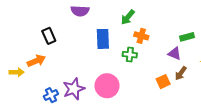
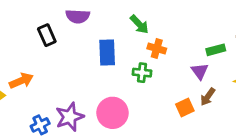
green arrow: (128, 17) -> (139, 24), turned -84
black rectangle: (49, 36) -> (47, 35), moved
purple triangle: (175, 54) -> (200, 71), turned 32

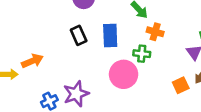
black rectangle: (47, 35) -> (79, 35), moved
pink circle: (113, 113) -> (124, 74), moved

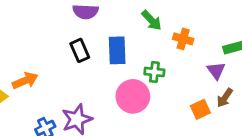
orange cross: (155, 32) -> (183, 39), moved

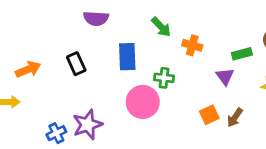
black rectangle: (80, 50) -> (76, 64), moved
orange arrow: (25, 81) -> (28, 69), moved
brown arrow: (225, 98) -> (235, 118), moved

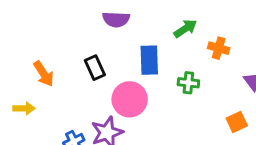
green arrow: (161, 27) -> (185, 28), turned -80
orange arrow: (28, 69) -> (44, 74), turned 80
pink circle: (143, 102) -> (130, 99), moved

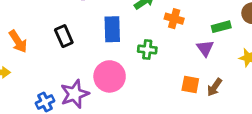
pink circle: (130, 99) -> (110, 76), moved
orange square: (237, 122) -> (190, 85), turned 36

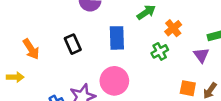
orange cross: (174, 19) -> (173, 28), turned 35
green cross: (147, 50) -> (160, 51), moved, turned -35

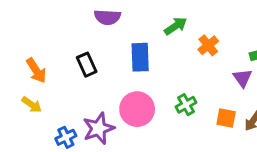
green cross: (160, 51) -> (186, 105), moved
yellow arrow: (15, 77) -> (32, 105), moved, turned 35

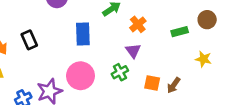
black rectangle: (87, 65) -> (29, 40), moved
purple triangle: (242, 78) -> (133, 51), moved

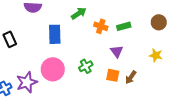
orange cross: (138, 24) -> (101, 26), turned -32
green rectangle: (180, 32) -> (124, 26), moved
purple triangle: (133, 51) -> (117, 51), moved

